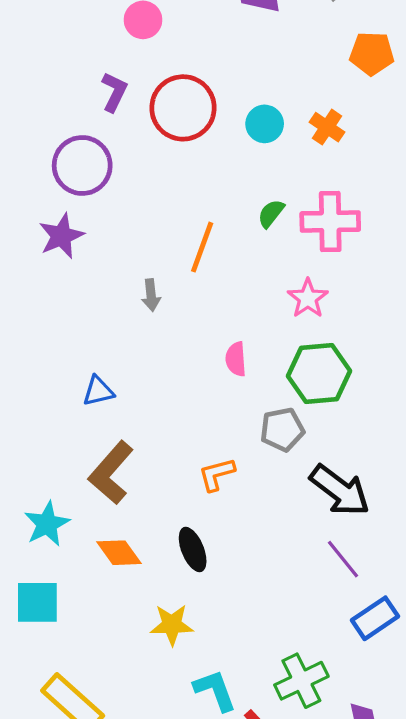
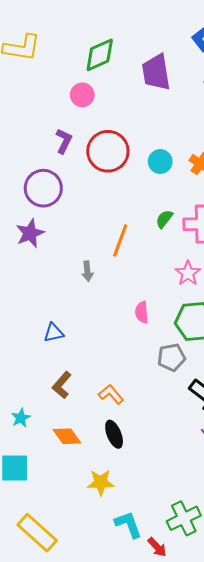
brown L-shape: (111, 473) -> (62, 385), size x0.7
orange L-shape: (217, 474) -> (111, 394), moved, turned 65
cyan star: (47, 524) -> (21, 418), size x0.7

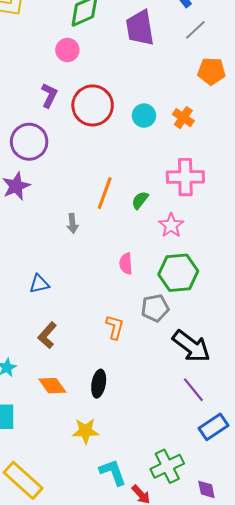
green semicircle: (164, 219) -> (140, 200), moved
orange L-shape: (111, 394) -> (115, 327), moved, turned 55
black ellipse: (114, 434) -> (99, 384), turned 32

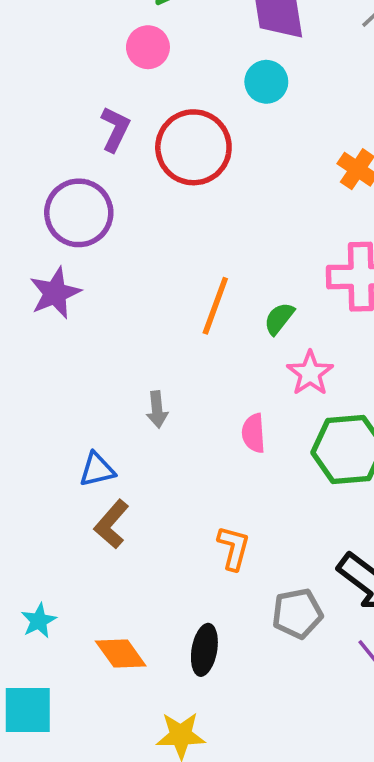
cyan circle: (144, 116) -> (266, 82), moved
gray arrow: (72, 223) -> (157, 410), moved
pink star: (171, 225) -> (310, 373), moved
gray pentagon: (155, 308) -> (297, 613), moved
brown L-shape: (47, 335) -> (112, 524), moved

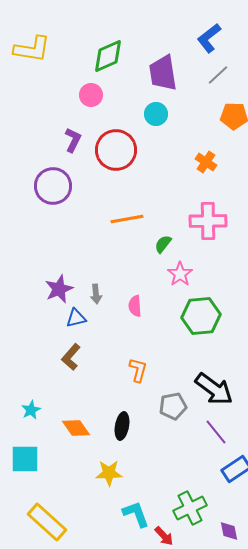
purple star: (55, 293) -> (59, 289), moved
orange line: (215, 306) -> (127, 219), moved, turned 60
pink semicircle: (254, 433) -> (135, 306), moved
blue triangle: (97, 470) -> (76, 318), moved

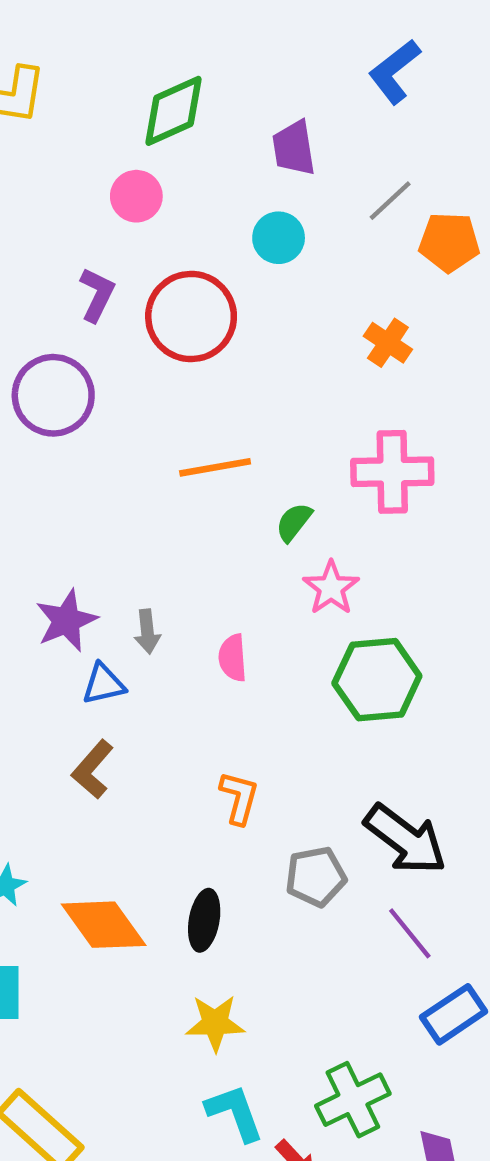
purple trapezoid: (163, 73) -> (294, 148), size x0.7
gray line: (218, 75) -> (390, 201), moved
orange diamond: (76, 428) -> (104, 925), size x1.4
yellow star: (109, 473) -> (215, 1023), moved

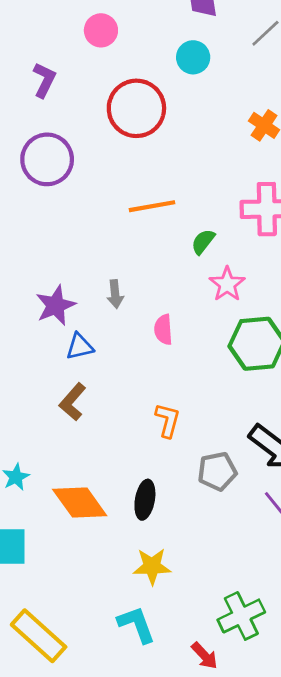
purple L-shape: (97, 295) -> (44, 80), moved
gray arrow: (147, 632) -> (115, 294), moved
cyan L-shape: (235, 1113) -> (136, 624), moved

